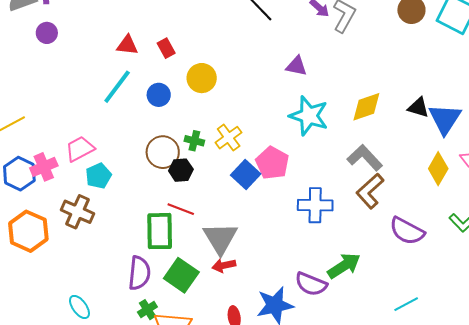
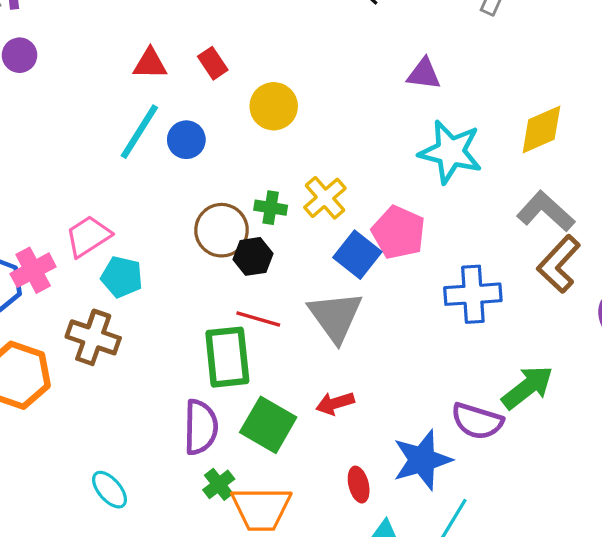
blue circle: (159, 95) -> (186, 140), moved
cyan pentagon: (98, 176) -> (122, 277), turned -30
gray triangle: (220, 238) -> (335, 316), moved

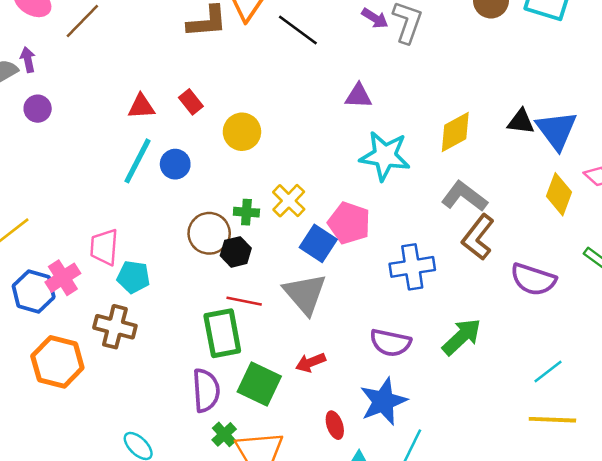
pink trapezoid: (88, 236) -> (104, 247), turned -48
purple semicircle: (477, 421) -> (390, 343), moved

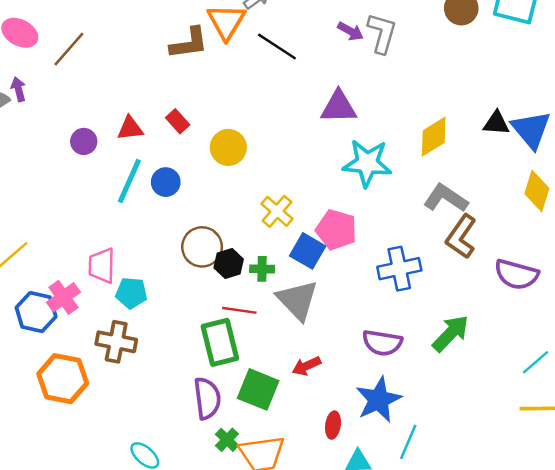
purple triangle: (358, 96) -> (339, 107), size x1.4
purple circle: (38, 109) -> (84, 141), moved
green cross: (246, 212) -> (262, 269), moved
red ellipse: (335, 425) -> (333, 425), turned 30

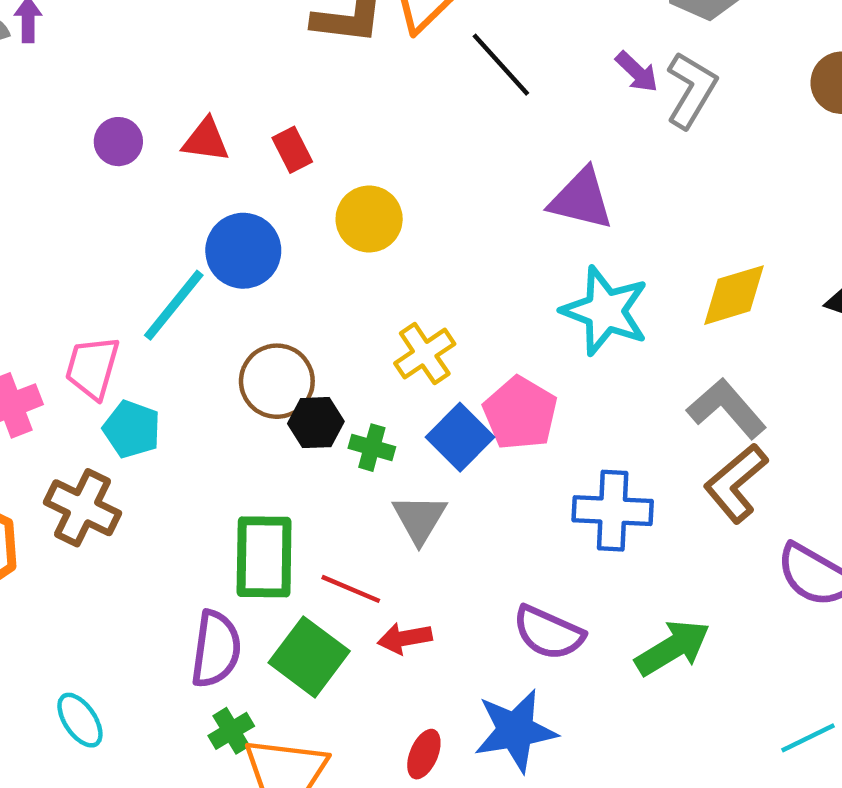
cyan line: (129, 181) -> (174, 305), moved
blue circle: (166, 182) -> (243, 251), size x1.4
gray triangle: (297, 300) -> (419, 519), size x0.7
red line: (239, 310) -> (351, 589), moved

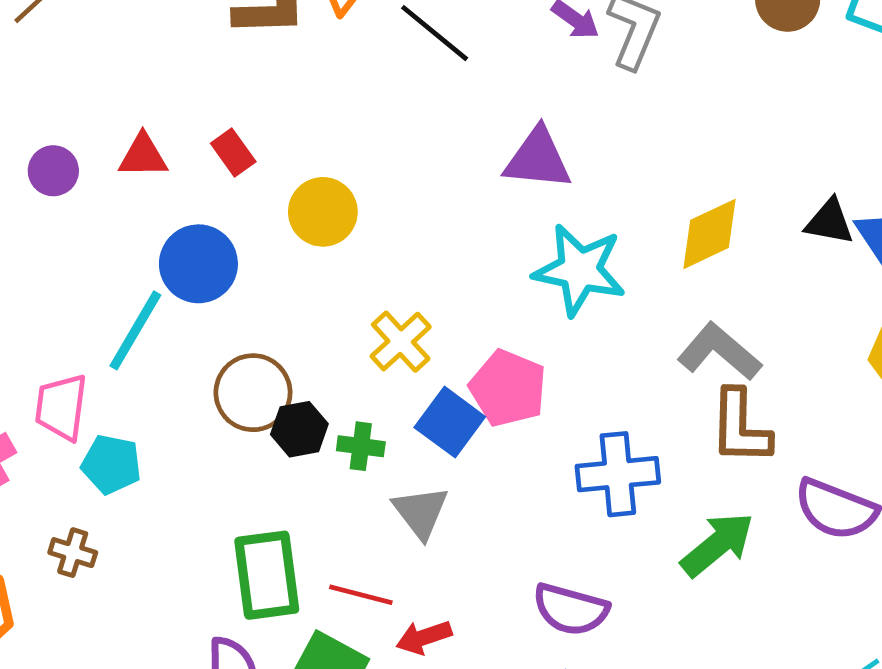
brown L-shape: (736, 483) -> (740, 427), turned -40
brown cross: (83, 508) -> (73, 553), size x0.6
green arrow: (672, 648) -> (717, 544), moved

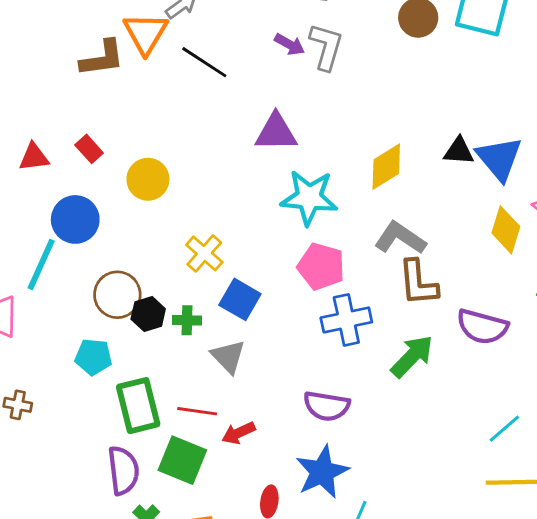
pink pentagon: (508, 388) -> (321, 266), moved
cyan pentagon: (111, 464) -> (93, 357), moved

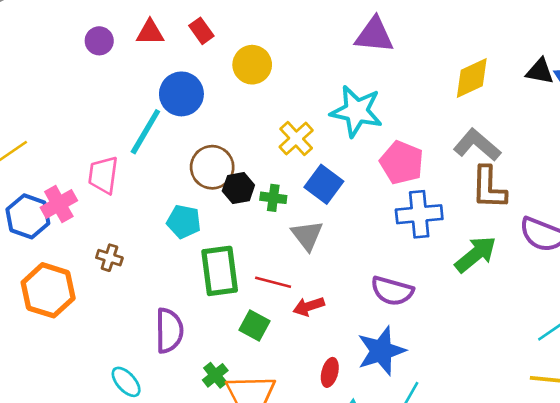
cyan star: (309, 198) -> (356, 111), moved
green square: (182, 460) -> (254, 325), size x0.7
purple semicircle: (123, 470) -> (169, 331), moved

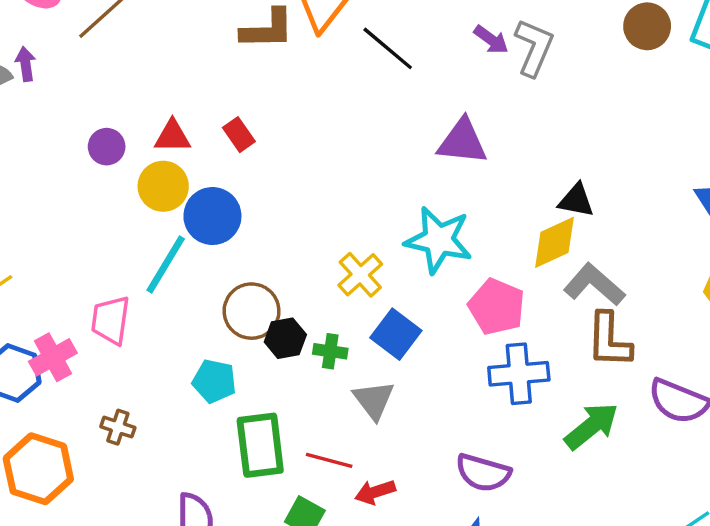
yellow circle: (252, 65) -> (163, 186), moved
black triangle: (540, 71) -> (576, 200), moved
yellow diamond: (472, 78) -> (555, 242), moved

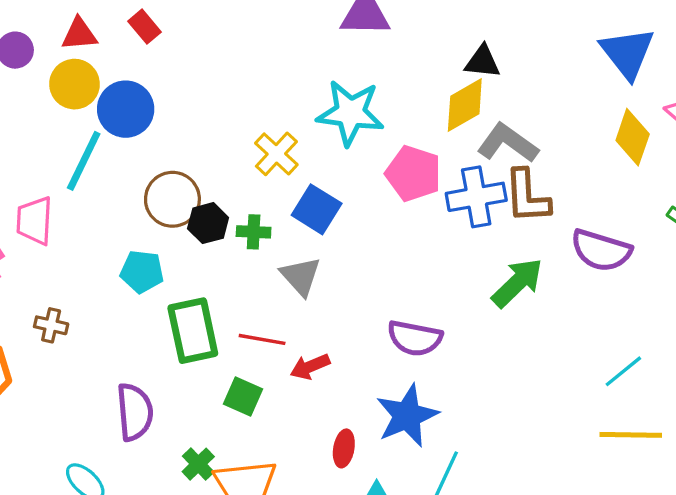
blue cross: (519, 374) -> (476, 197), moved

